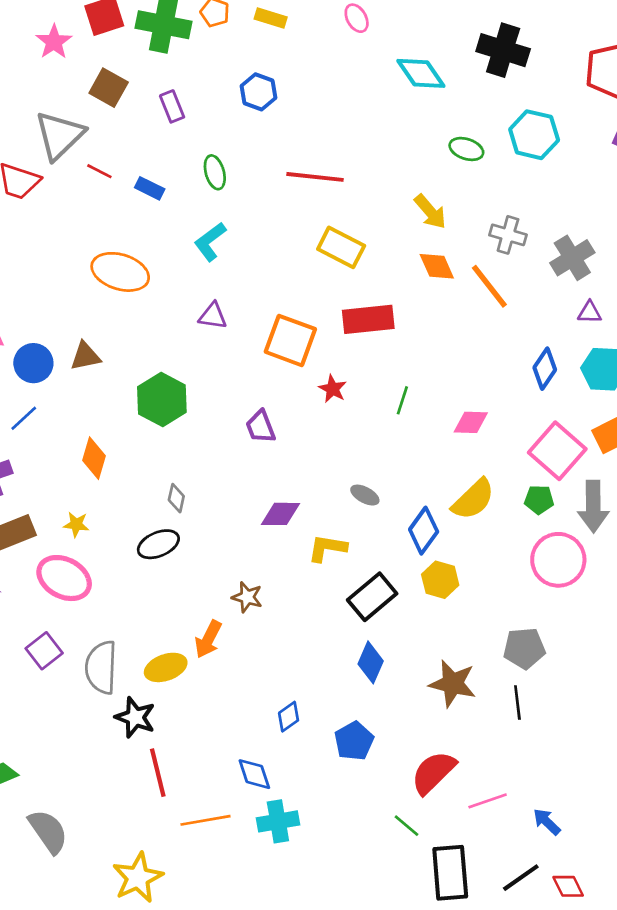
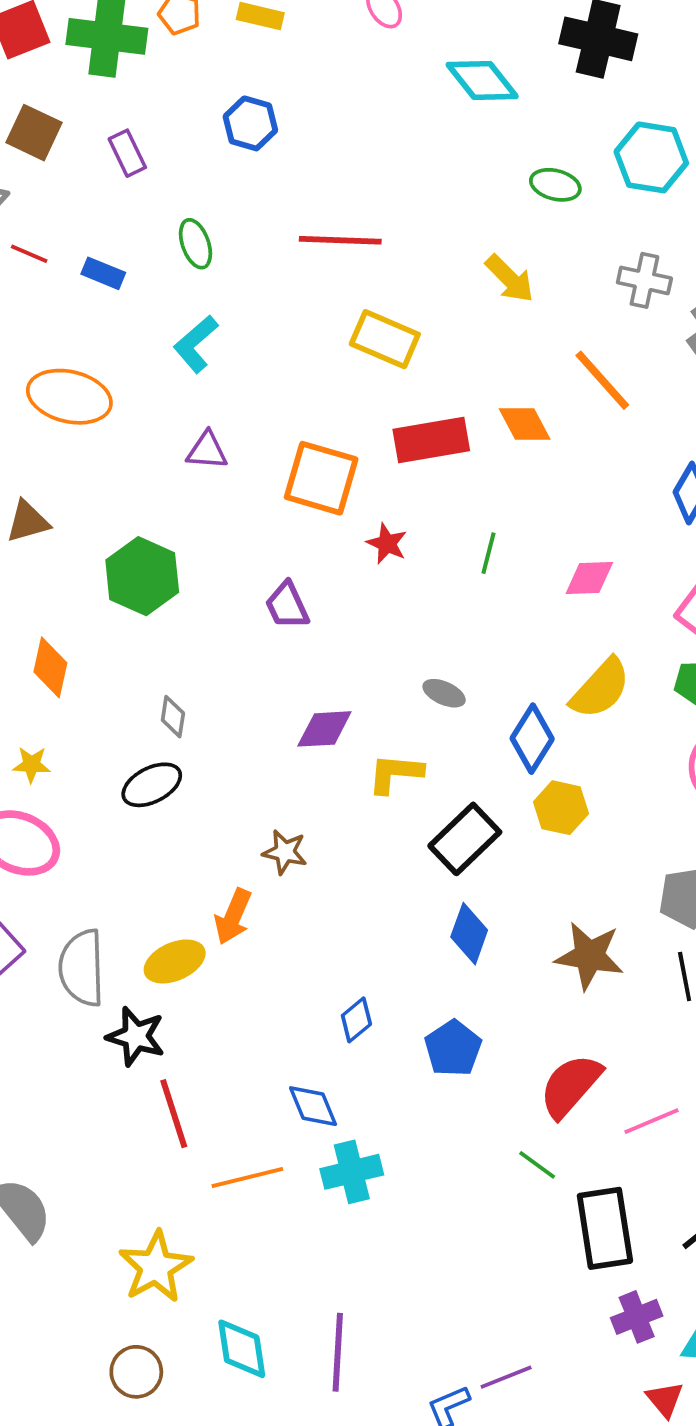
gray cross: (508, 235) -> (644, 280), moved
orange diamond: (437, 266) -> (525, 424), moved

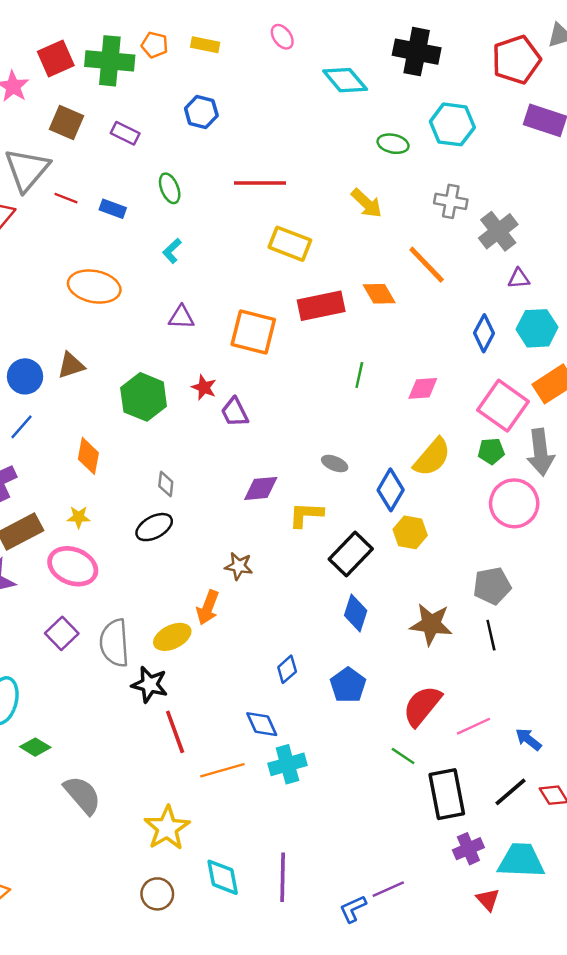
purple rectangle: (127, 153) -> (125, 133), turned -36
cyan L-shape: (196, 344) -> (172, 251), size x0.7
red star: (387, 544) -> (204, 387), moved

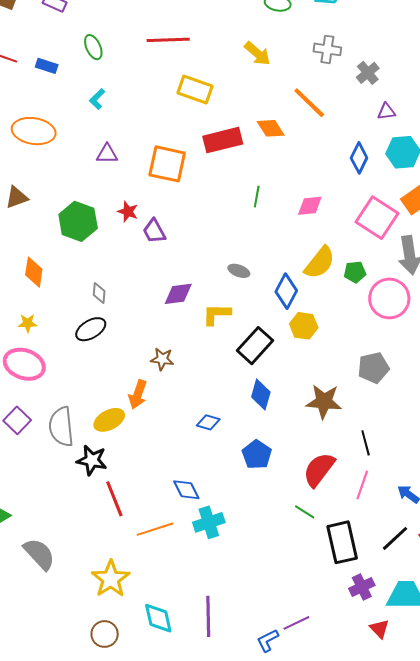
gray cross: (498, 231) -> (368, 73), size x0.7
green pentagon: (491, 451) -> (355, 272), moved
black line: (491, 635) -> (366, 443), moved
blue diamond: (287, 669) -> (208, 422), moved, turned 60
pink line: (473, 726) -> (362, 485), turned -44

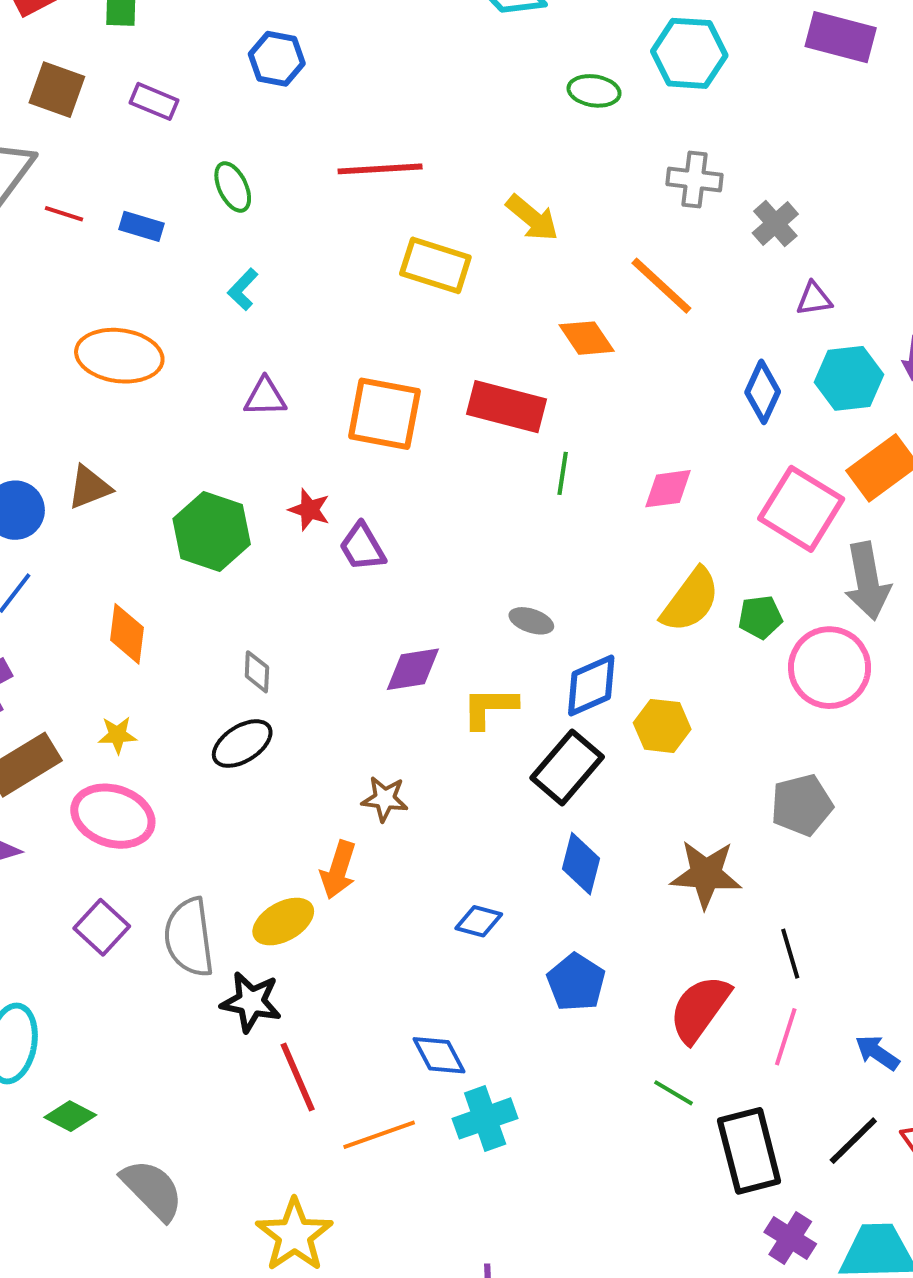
yellow arrow: (257, 54) -> (532, 218), moved
red rectangle: (223, 140) -> (507, 407), moved, turned 30
blue diamond: (286, 291) -> (591, 685), moved, turned 40
purple cross: (362, 587) -> (790, 1238), turned -30

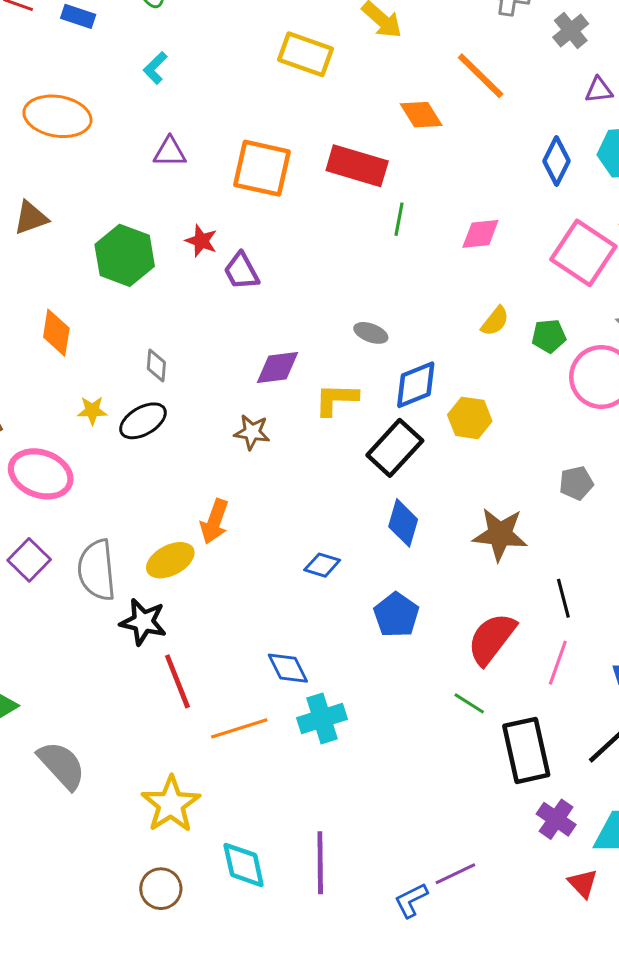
yellow semicircle: (690, 600) -> (495, 321), size x0.6
yellow star: (117, 735) -> (92, 411), moved
brown star: (385, 799) -> (252, 432), moved
gray pentagon: (802, 805) -> (576, 483), size x0.7

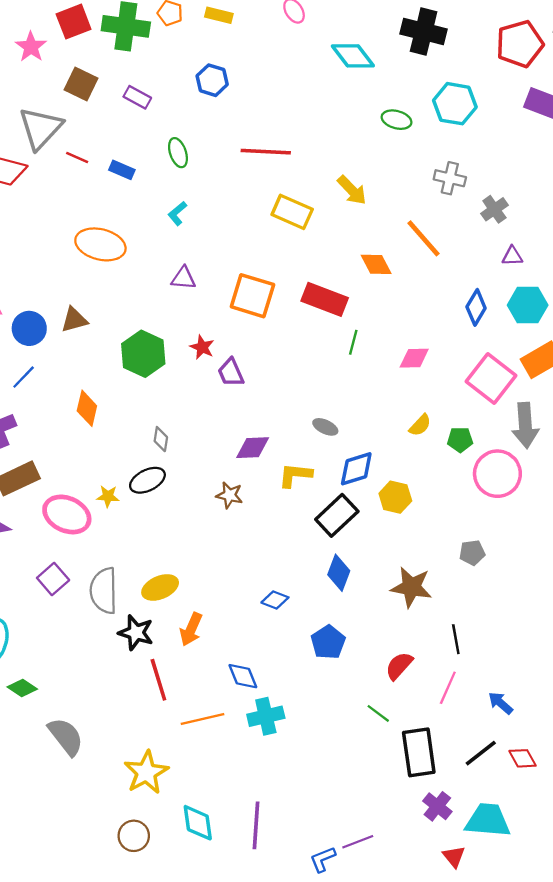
yellow star: (92, 411) -> (108, 496), moved
orange arrow: (214, 521) -> (191, 629), moved
red semicircle: (492, 639) -> (399, 666), size x0.7

